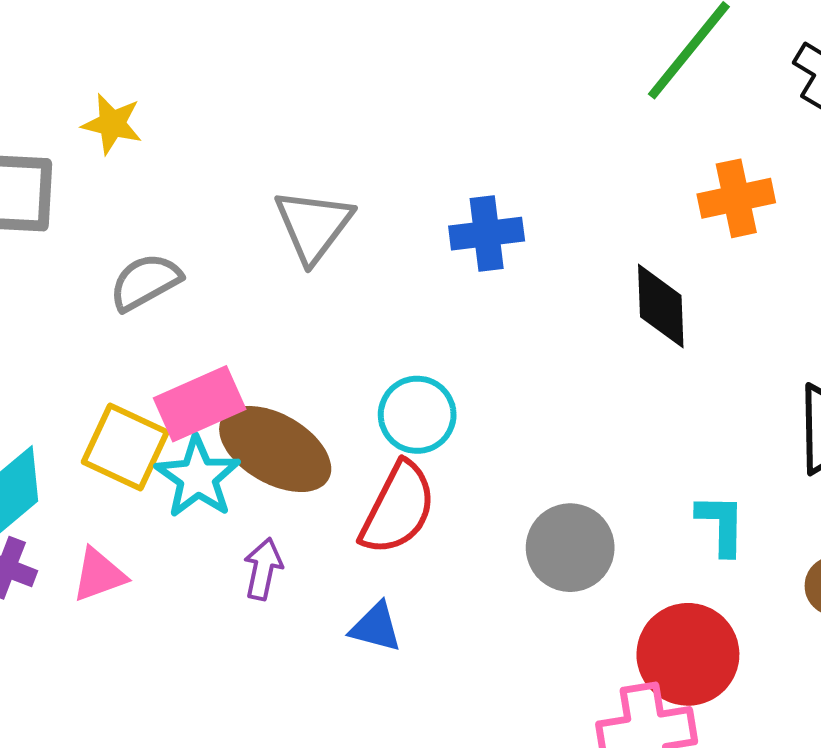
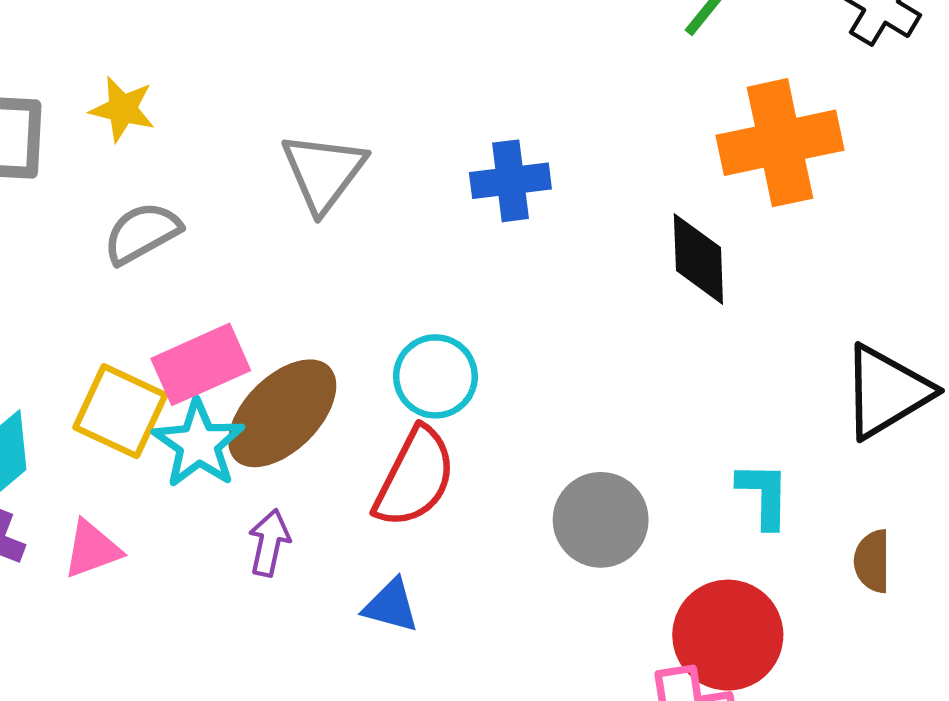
yellow star: (112, 124) -> (122, 109), moved
orange cross: (736, 198) -> (780, 143), size x1.5
brown ellipse: (275, 449) -> (282, 413), turned -75

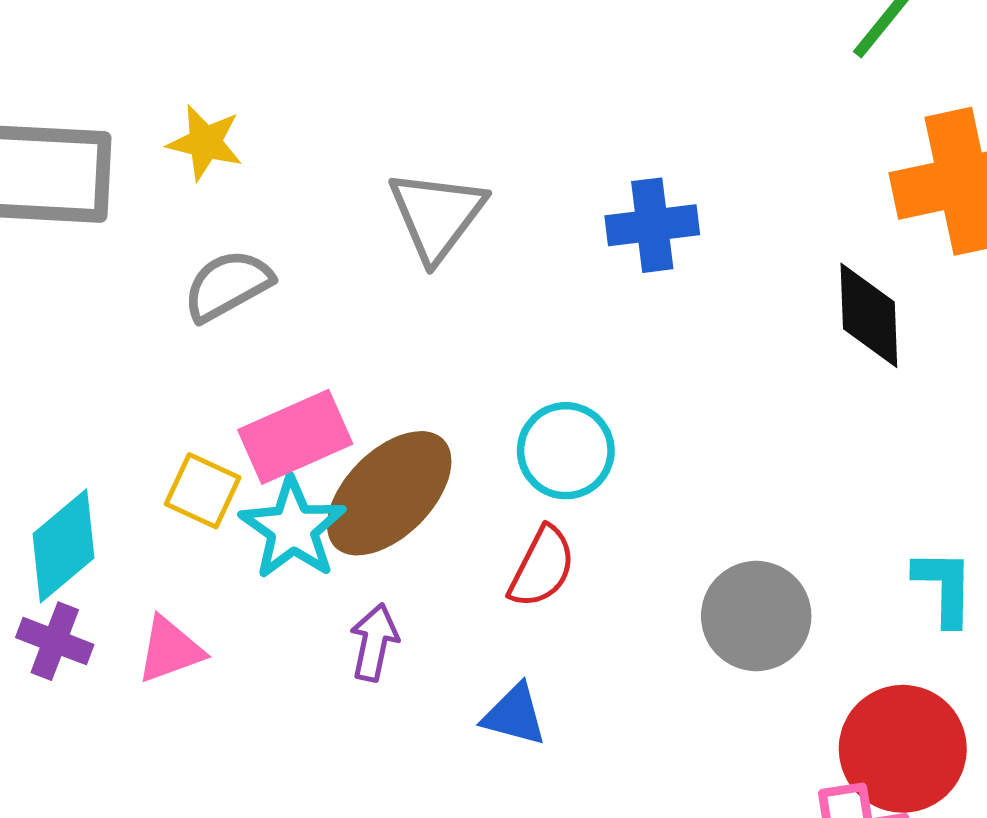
yellow square: (120, 411) -> (203, 491), size x0.7
red semicircle: (415, 477) -> (542, 567), size x0.7

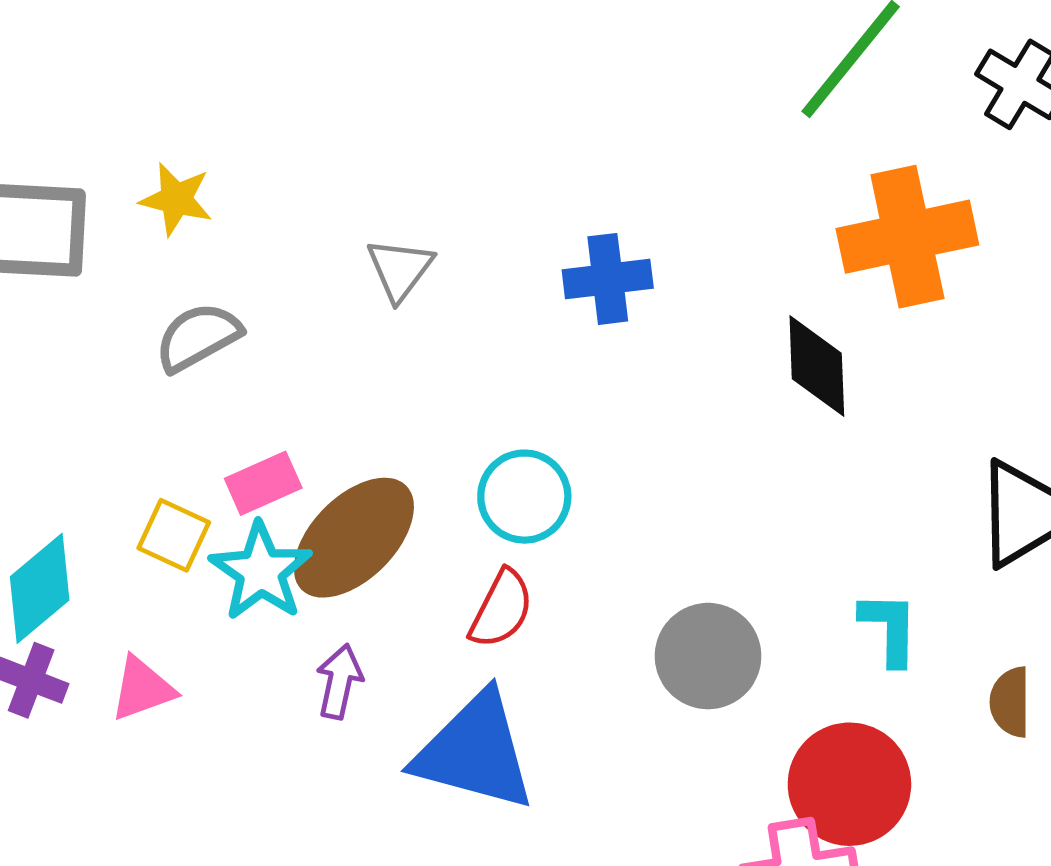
gray triangle: (437, 215) -> (400, 269), size x0.7
pink rectangle: (295, 437) -> (263, 483), size x0.7
blue triangle: (514, 715) -> (475, 752), size x2.0

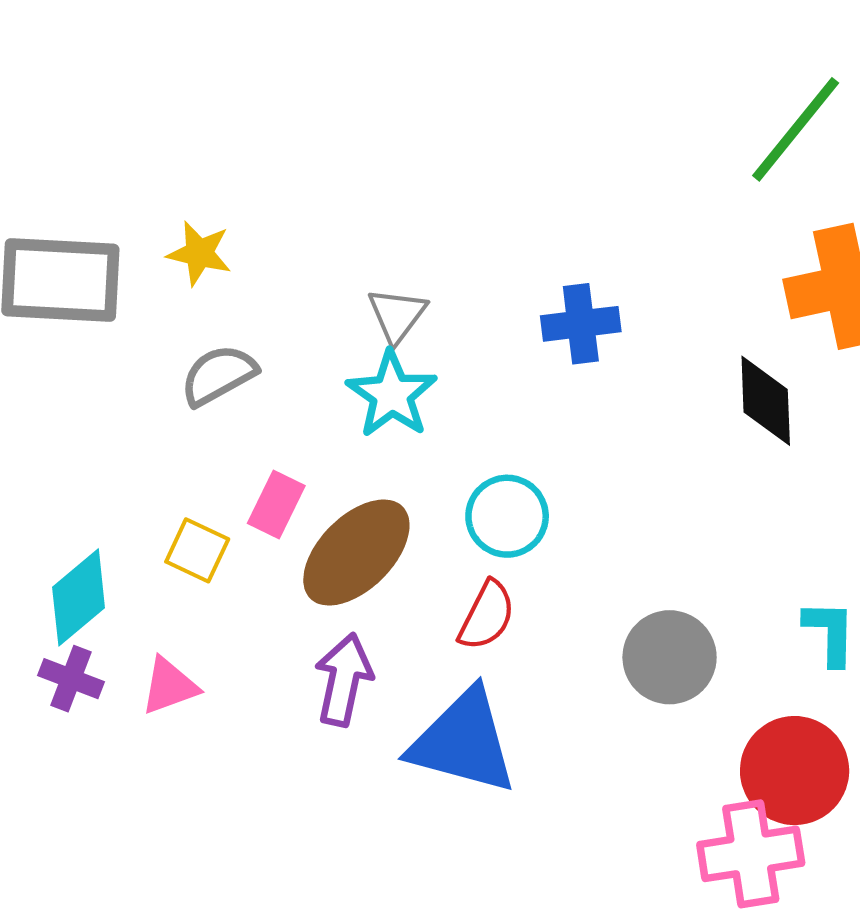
pink rectangle: (263, 483) -> (276, 504), turned -40
cyan star: (261, 571) -> (392, 394), moved
purple arrow: (339, 681) -> (344, 680), size x1.4

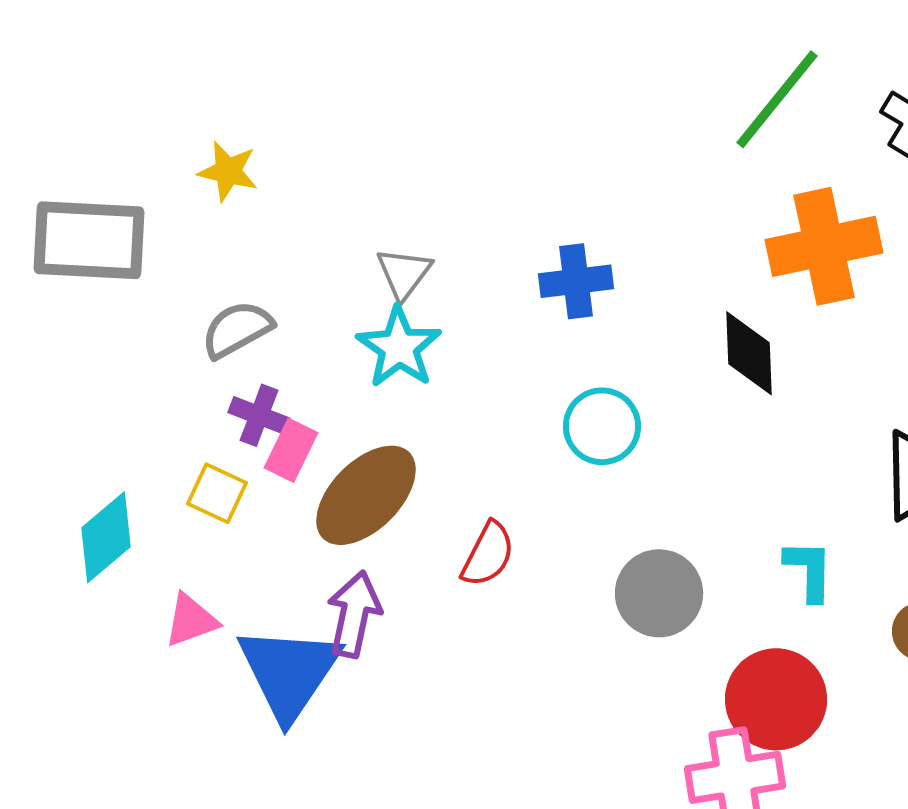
yellow star: (199, 253) -> (228, 171), moved
cyan circle: (507, 516) -> (602, 426), moved
purple cross: (71, 679) -> (259, 415), moved
blue triangle: (463, 742) -> (289, 672), moved, turned 49

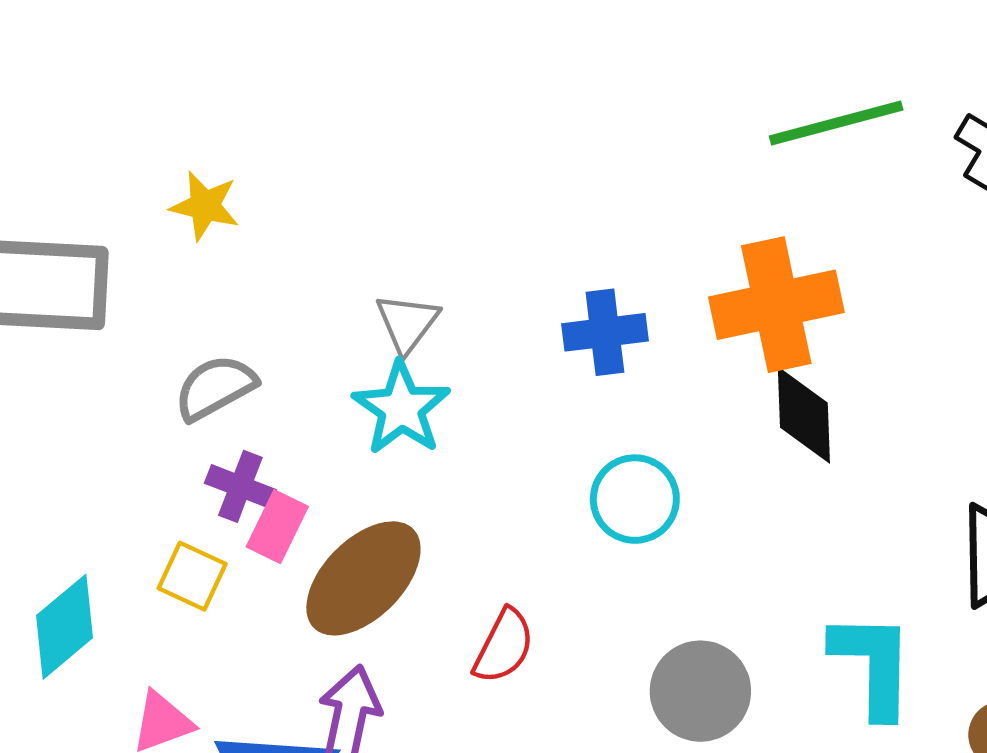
green line: (777, 99) -> (836, 123), turned 36
orange cross: (824, 246) -> (776, 305), moved
cyan L-shape: (809, 570) -> (873, 665), size x1.5

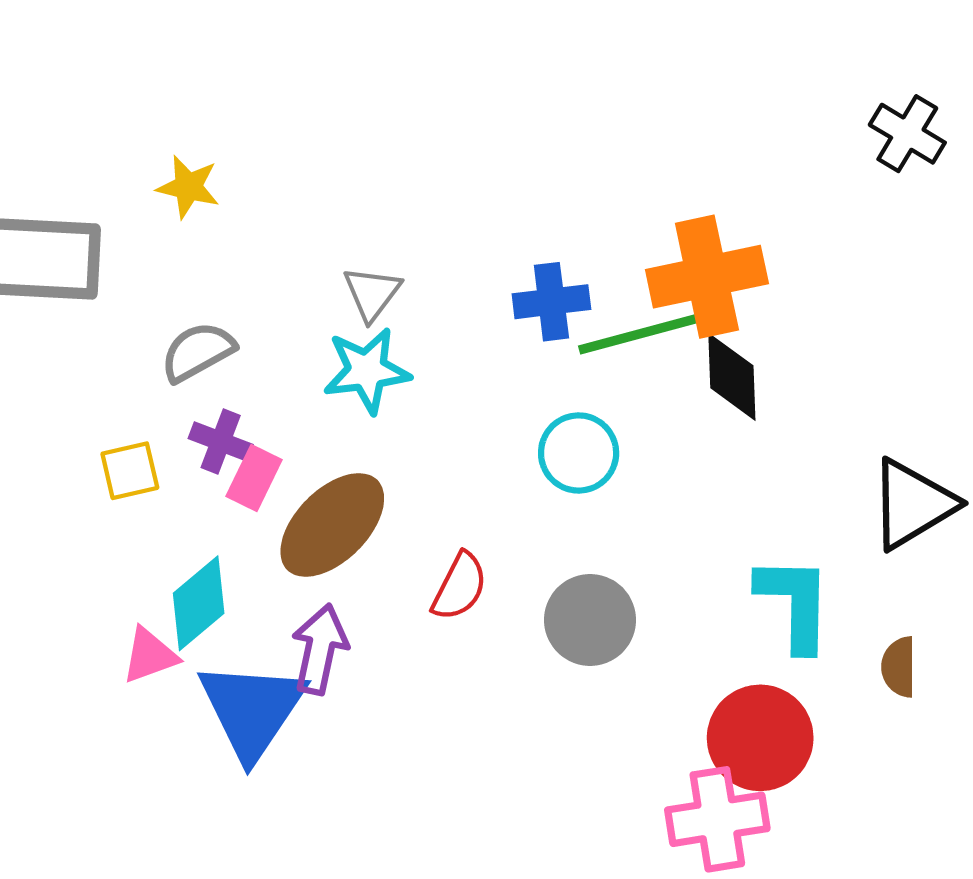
green line: (836, 123) -> (639, 334), moved
cyan star: (401, 408) -> (367, 371), turned 30
yellow square: (192, 576) -> (130, 471), moved, turned -38
cyan diamond: (64, 627) -> (199, 603), moved
gray circle: (700, 691) -> (590, 620), moved

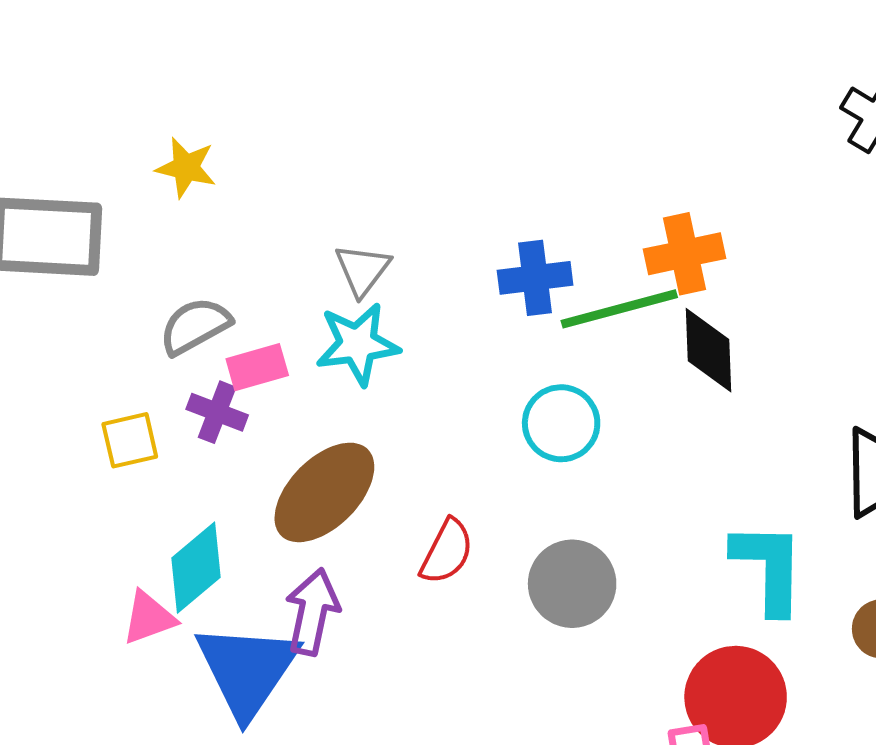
orange cross: (707, 277) -> (684, 254), size x0.7
pink rectangle: (254, 478) -> (257, 367), moved, turned 48

